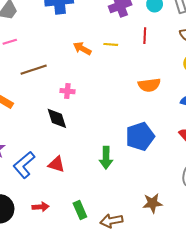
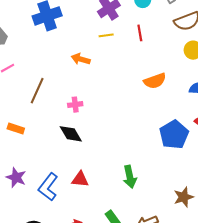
yellow line: (111, 44) -> (106, 35), moved
brown line: (34, 70) -> (37, 91), turned -35
blue pentagon: (140, 136) -> (174, 135), moved
green arrow: (106, 158) -> (130, 177), moved

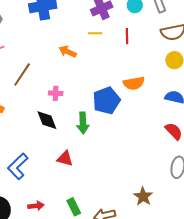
blue pentagon: (174, 135) -> (106, 101), moved
green arrow: (130, 177) -> (83, 123), moved
red triangle: (80, 179) -> (65, 159), moved
brown star: (184, 197) -> (143, 196), turned -30

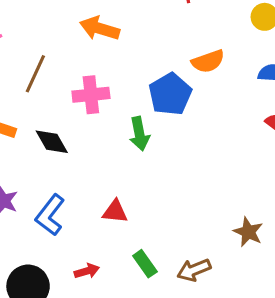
orange arrow: (68, 52) -> (100, 28), size x1.4
pink cross: (56, 93) -> (91, 95), size x1.6
black diamond: (47, 120) -> (52, 142), moved
red triangle: (65, 159) -> (115, 211), moved

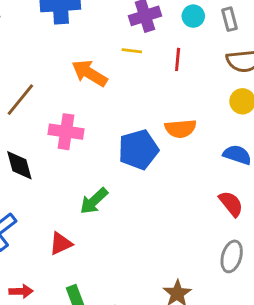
green arrow: (139, 134) -> (94, 201), moved, turned 44
red triangle: (115, 211) -> (61, 244), turned -45

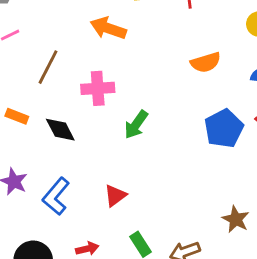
blue pentagon: (138, 150) -> (224, 129), moved
green arrow: (94, 201) -> (136, 125), moved

